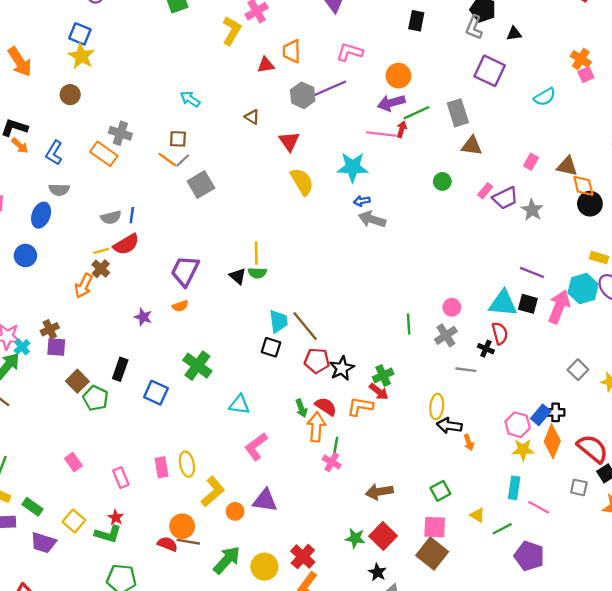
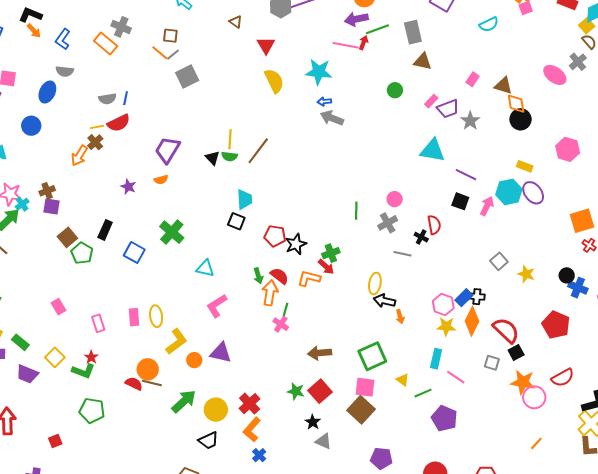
cyan triangle: (503, 303) -> (433, 150), moved
pink arrow: (559, 307) -> (487, 206), size x0.7
brown line: (305, 326) -> (258, 151), moved, turned 72
green square: (440, 491) -> (372, 356), size x1.6

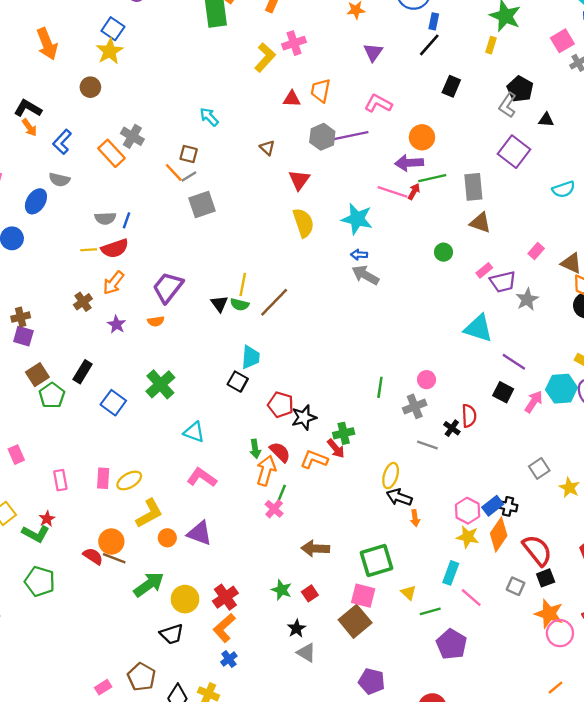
brown cross: (95, 142) -> (83, 302), moved
orange arrow: (79, 156) -> (113, 283), moved
pink L-shape: (217, 306) -> (202, 477), turned 60
yellow ellipse: (156, 316) -> (129, 480), turned 60
red square: (320, 391) -> (310, 593), size x0.6

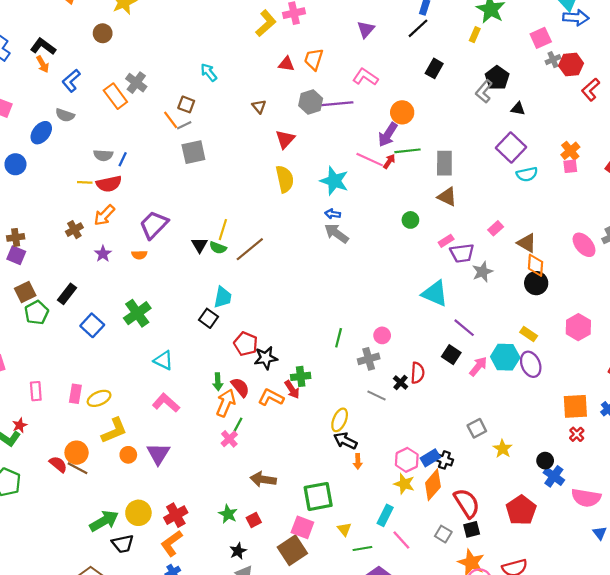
purple square: (514, 152) -> (511, 147), moved
purple arrow: (409, 163) -> (388, 135), turned -60
purple triangle: (200, 533) -> (158, 454), turned 35
green arrow: (149, 585) -> (104, 521), moved

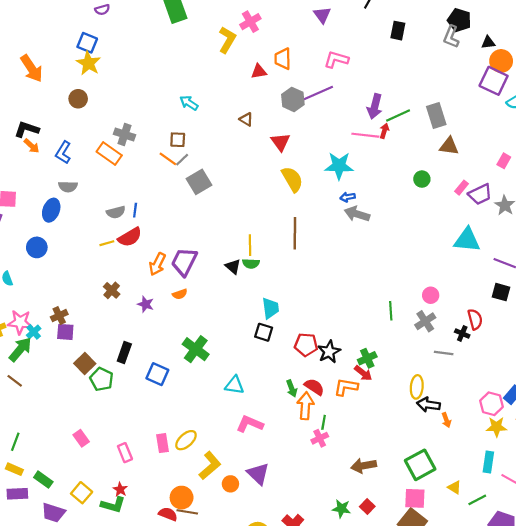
orange circle: (402, 112) -> (501, 61), moved
orange arrow: (104, 215) -> (157, 264), moved
brown line: (250, 249) -> (295, 233), moved, turned -32
pink cross: (229, 439) -> (320, 438), turned 35

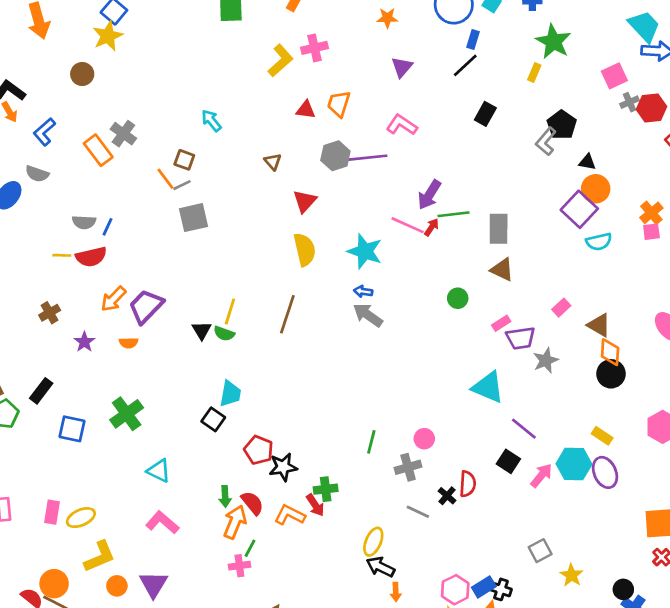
blue square: (157, 374) -> (72, 429), turned -30

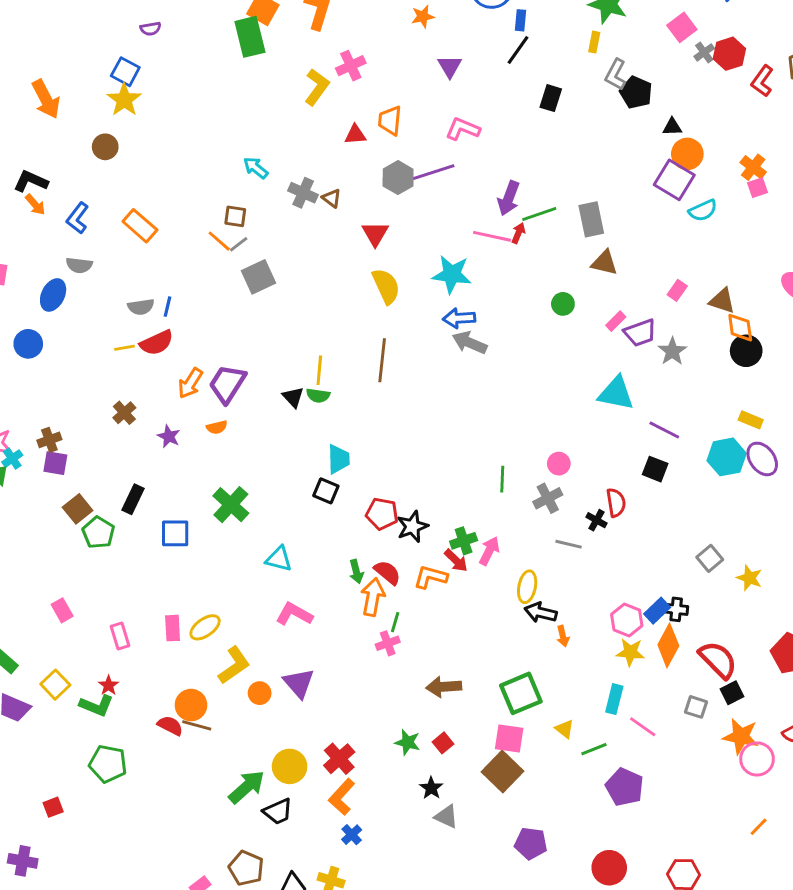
gray cross: (123, 134) -> (303, 193), moved
gray L-shape: (546, 141) -> (616, 75), moved
blue arrow: (363, 291) -> (459, 318), size x1.5
pink arrow: (541, 476) -> (489, 551), moved

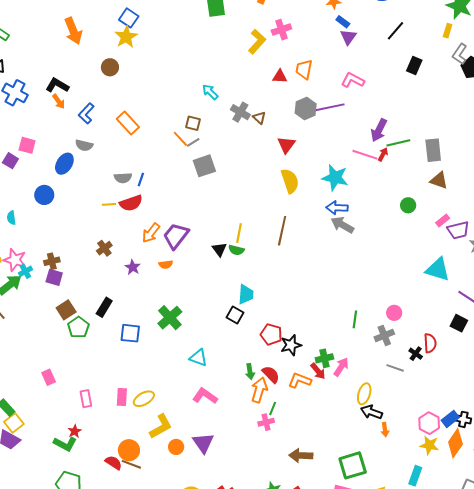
blue rectangle: (520, 20) -> (343, 22), moved, turned -64
yellow square: (55, 685) -> (14, 423), moved

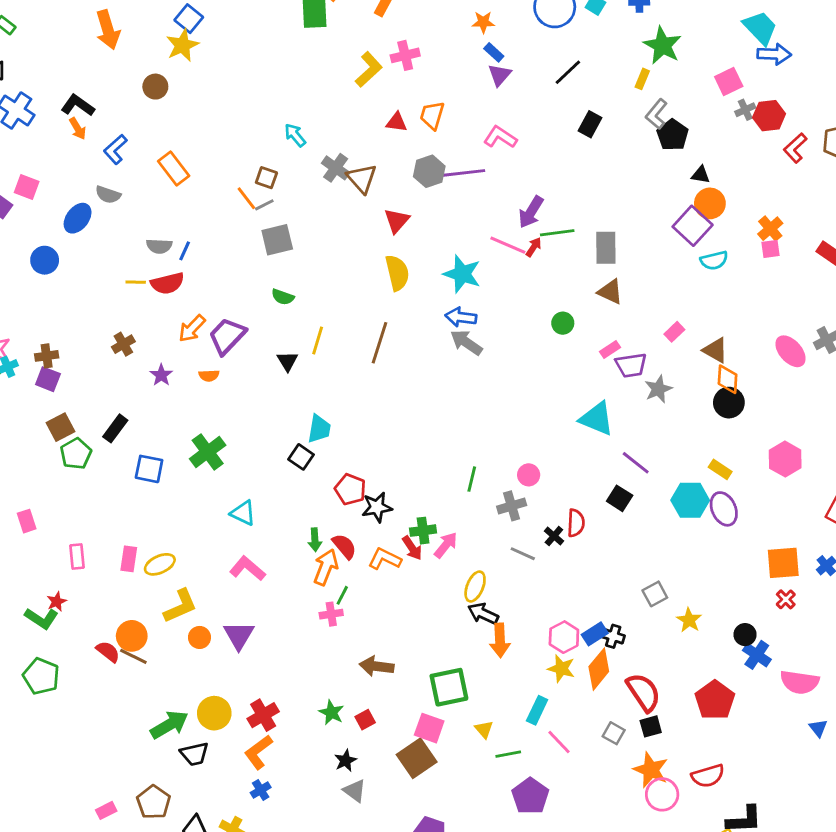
brown triangle: (259, 118) -> (362, 178), size x1.6
green semicircle: (236, 250) -> (283, 297), moved
orange arrow: (385, 430) -> (500, 640), size x1.6

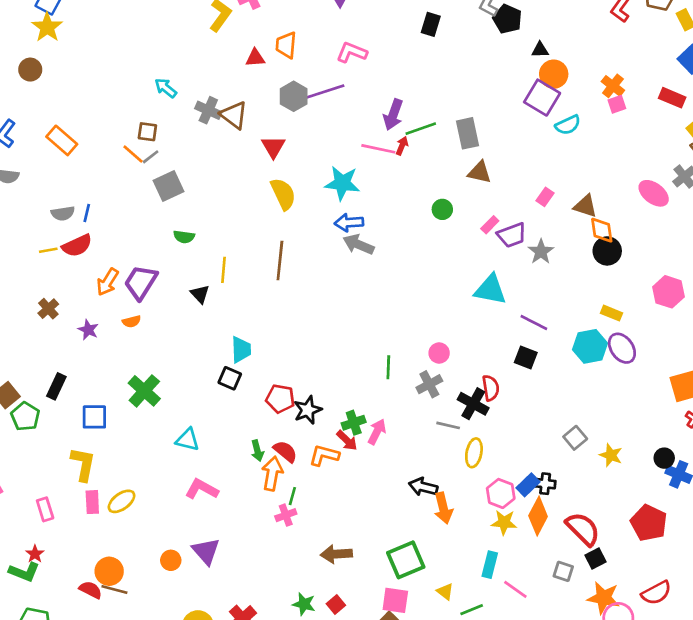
black cross: (554, 536) -> (473, 404), size x1.6
yellow ellipse: (475, 586) -> (474, 453), moved
yellow L-shape: (180, 606) -> (83, 464), moved, turned -44

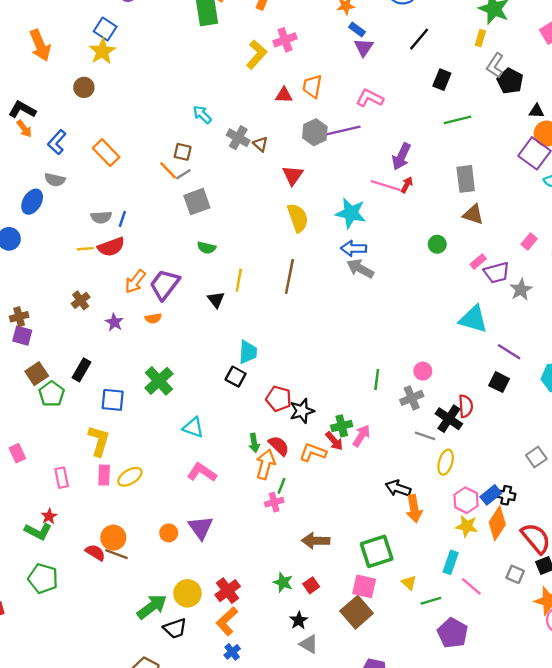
brown triangle: (234, 115) -> (260, 144), size x0.6
green line: (421, 129) -> (457, 120), moved

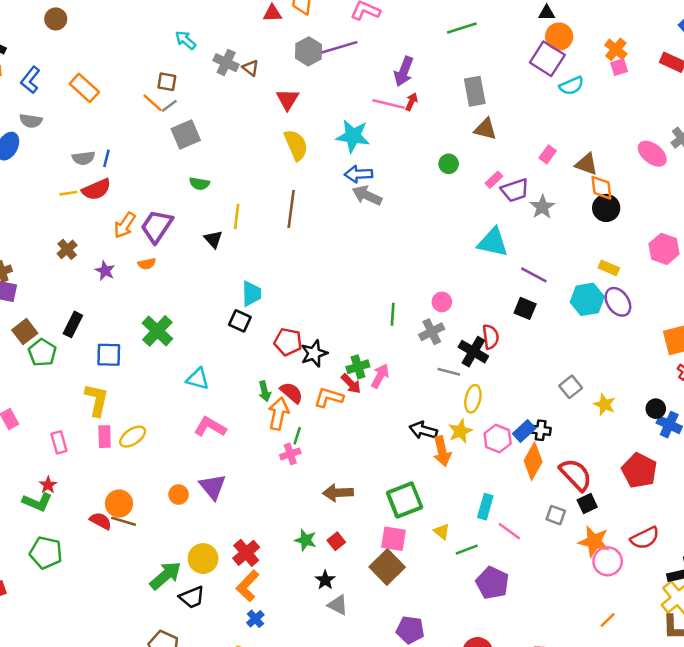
yellow star: (467, 526) -> (460, 431), moved, turned -30

